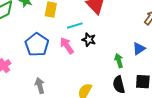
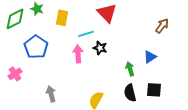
blue pentagon: (37, 45) -> (36, 47), moved
pink arrow: (67, 46) -> (78, 54), turned 30

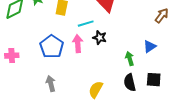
blue pentagon: (36, 47) -> (52, 47), moved
pink cross: (15, 74) -> (12, 56), moved, turned 32

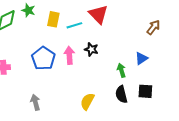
cyan line: (86, 24) -> (74, 25), moved
gray arrow: (51, 84) -> (35, 102), moved

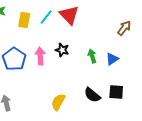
cyan line: (74, 25) -> (46, 17), moved, turned -35
green arrow: (121, 70) -> (92, 56), moved
black semicircle: (121, 94) -> (92, 95), turned -36

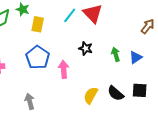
yellow rectangle: (24, 20) -> (38, 24), moved
pink arrow: (40, 56) -> (64, 69), moved
yellow semicircle: (58, 102) -> (91, 95), moved

